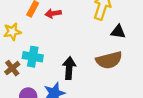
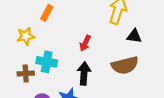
red arrow: (53, 13) -> (85, 43), moved, turned -56
brown cross: (12, 68) -> (26, 73), turned 35

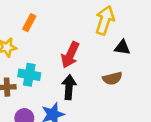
red arrow: (85, 43) -> (70, 55), size x1.5
brown semicircle: (125, 65) -> (112, 78), size x0.7

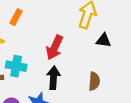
brown semicircle: (112, 78) -> (94, 81), moved, turned -72

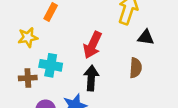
brown semicircle: (94, 81) -> (136, 68), moved

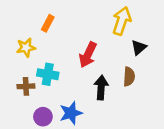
black triangle: (146, 37) -> (139, 48), turned -49
black arrow: (91, 78) -> (101, 88), moved

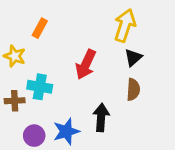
yellow star: (26, 48) -> (15, 56), turned 30
black triangle: (139, 48) -> (133, 57), moved
black arrow: (101, 88) -> (101, 117), moved

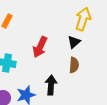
yellow arrow: (125, 25) -> (83, 19), moved

